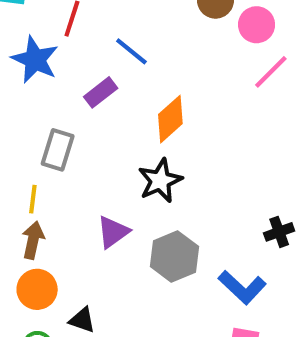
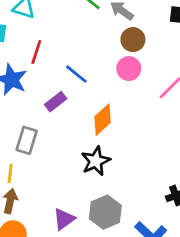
pink circle: (257, 25) -> (129, 69), moved
purple triangle: (113, 232) -> (64, 219), moved

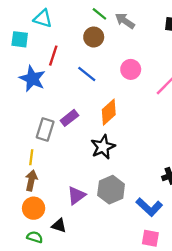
brown circle: (133, 40) -> (94, 37), moved
purple rectangle: (56, 102) -> (69, 118), moved

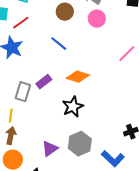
red line: (53, 56) -> (21, 23), moved, turned 36
pink circle: (131, 69) -> (97, 19), moved
orange diamond: (109, 112) -> (78, 77), turned 60

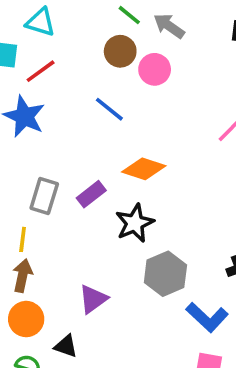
pink circle: (97, 19) -> (155, 69), moved
purple rectangle: (44, 82) -> (91, 194), moved
gray hexagon: (80, 144) -> (165, 274), moved

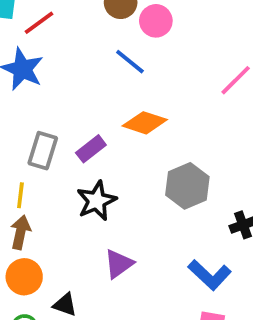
blue line: (109, 109) -> (130, 62), moved
black star: (135, 223) -> (97, 201), moved
gray hexagon: (165, 274) -> (187, 186), moved
purple triangle: (93, 299) -> (119, 264), moved

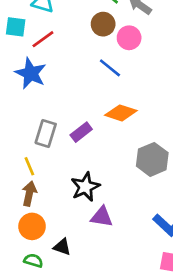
yellow line: (20, 195) -> (29, 166), turned -30
black star: (97, 201) -> (85, 187), moved
purple triangle: (119, 264) -> (102, 217), turned 45

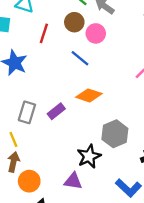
red line: (43, 39) -> (44, 33), moved, turned -36
black star: (85, 187) -> (89, 156), moved
orange circle: (32, 226) -> (29, 181), moved

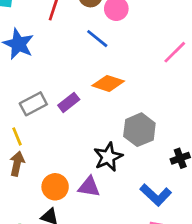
gray rectangle: (27, 112) -> (33, 104), turned 45
orange circle: (29, 181) -> (55, 187), moved

